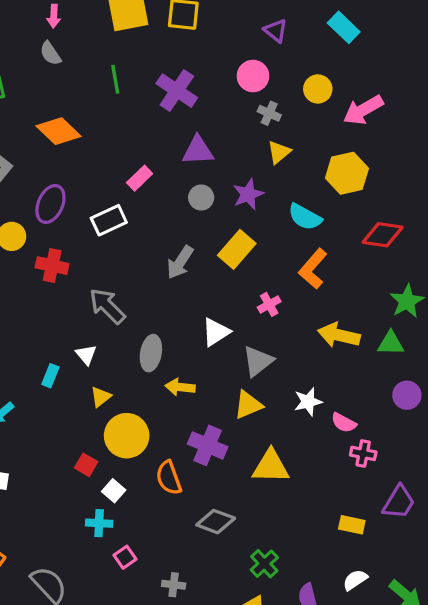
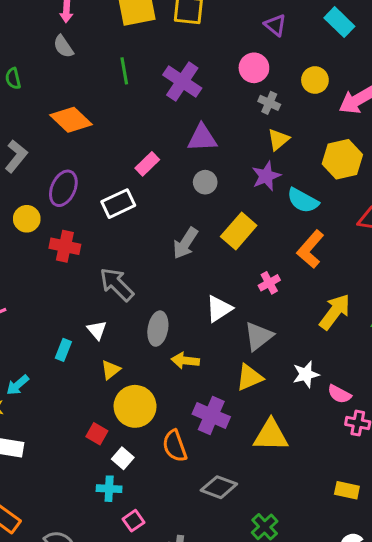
purple star: (248, 194) -> (266, 176), moved
yellow arrow: (339, 335) -> (335, 312), turned 114

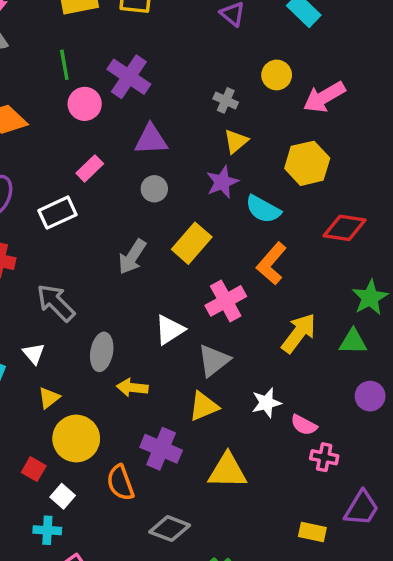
pink circle: (254, 68) -> (85, 104), moved
pink cross: (269, 283) -> (226, 301), size x1.6

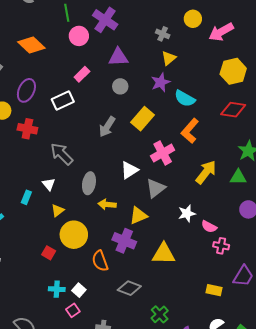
yellow hexagon: (307, 163) -> (233, 71), moved
yellow triangle: (204, 406) -> (138, 216), moved
white square: (63, 496) -> (79, 290), moved

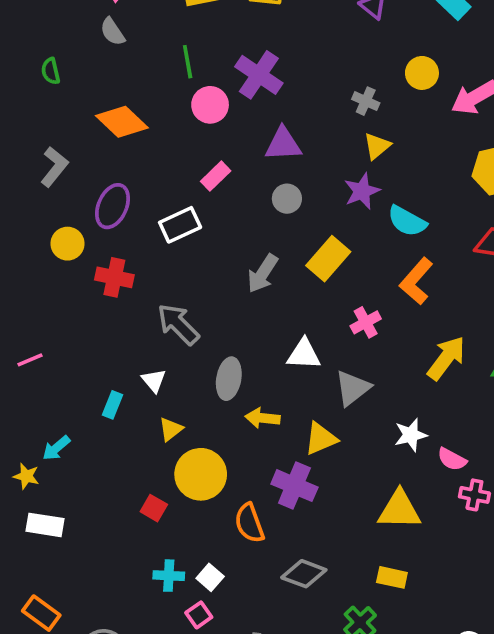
pink cross: (163, 153) -> (366, 322), size x0.7
white triangle: (129, 170) -> (304, 354), turned 36
yellow triangle: (164, 254) -> (399, 510), moved
yellow rectangle: (214, 290) -> (392, 577), moved

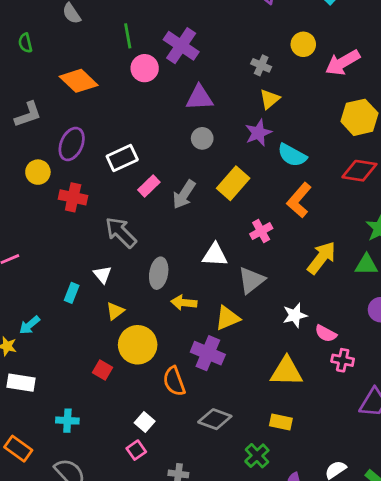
gray L-shape: (54, 167) -> (28, 115), turned 32
pink rectangle: (216, 176) -> (149, 186), moved
cyan cross: (169, 576) -> (67, 421), moved

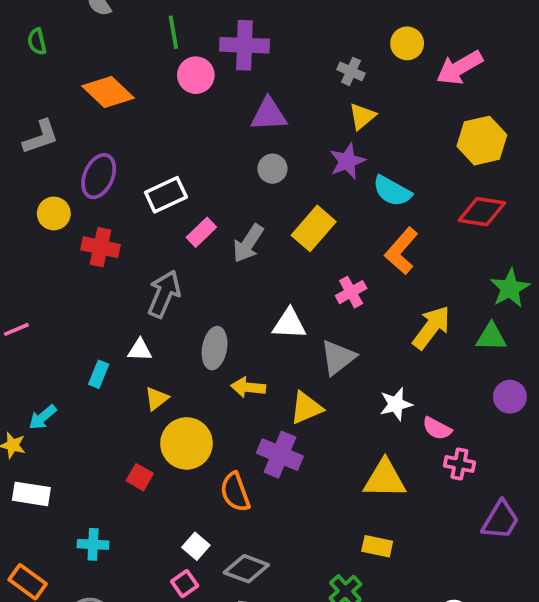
purple cross: (181, 46) -> (244, 45), turned -32
gray arrow: (121, 232) -> (164, 294), turned 68
white triangle: (103, 275) -> (140, 350), turned -48
gray diamond: (215, 419) -> (246, 569), moved

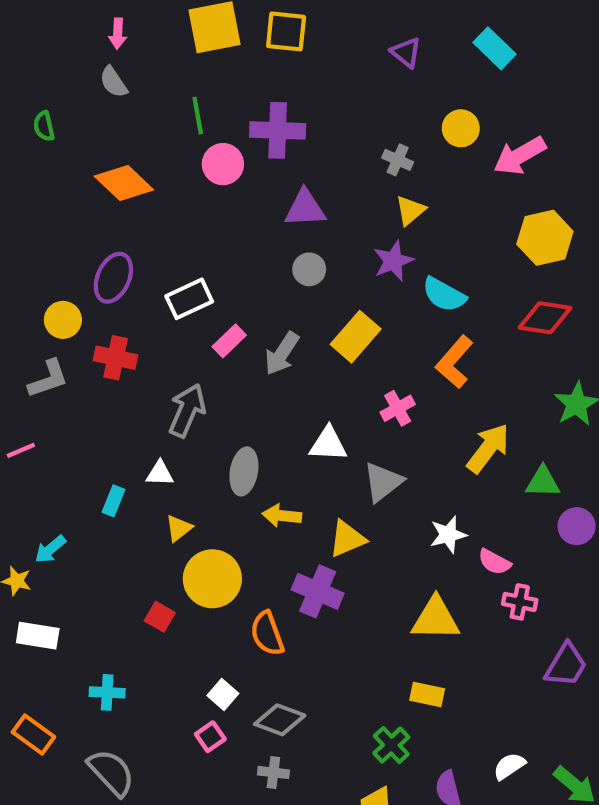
gray L-shape: (41, 137) -> (48, 379), moved
green triangle: (491, 337) -> (543, 482), moved

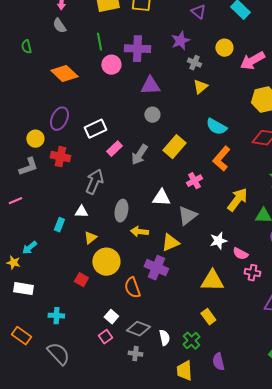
purple star: (393, 261) -> (180, 41), moved
yellow rectangle: (427, 695) -> (208, 317), turned 42
white semicircle: (509, 766) -> (164, 338), moved, turned 112

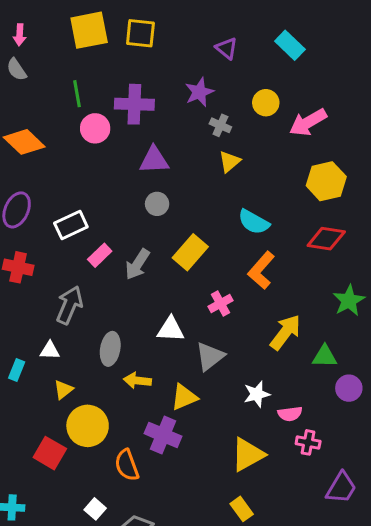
pink semicircle: (240, 254) -> (290, 414), turned -35
red square: (81, 280) -> (50, 453), size x1.5
yellow triangle: (212, 281) -> (248, 455), turned -30

